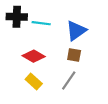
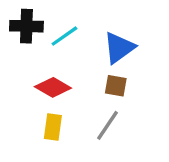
cyan line: (41, 23) -> (64, 36), turned -42
yellow rectangle: (34, 82) -> (53, 127), turned 56

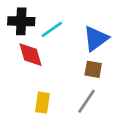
red diamond: (53, 87) -> (31, 55), moved, turned 44

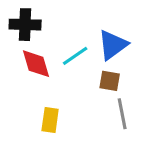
cyan line: (52, 29) -> (75, 56), moved
gray line: (87, 101) -> (122, 114), moved, turned -45

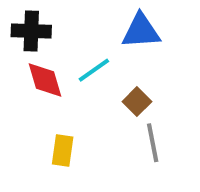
blue triangle: (113, 45) -> (141, 31), moved, turned 32
brown square: (110, 81) -> (137, 102), turned 35

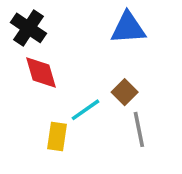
black cross: (31, 31) -> (28, 28), turned 32
cyan line: (94, 70) -> (85, 110), moved

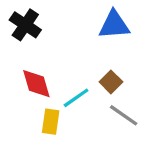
red diamond: (41, 72) -> (36, 84), moved
gray line: (139, 129) -> (124, 115), turned -44

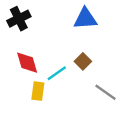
black cross: (25, 25) -> (19, 19), turned 30
gray line: (124, 115) -> (105, 92), moved

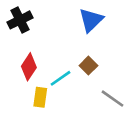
blue triangle: (85, 19) -> (91, 20), turned -40
red diamond: (27, 63) -> (29, 67), turned 50

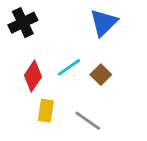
cyan line: (61, 78) -> (69, 67), moved
gray line: (113, 99) -> (88, 121), moved

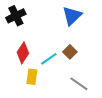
cyan line: (69, 67) -> (49, 59), moved
gray line: (88, 121) -> (79, 84), moved

